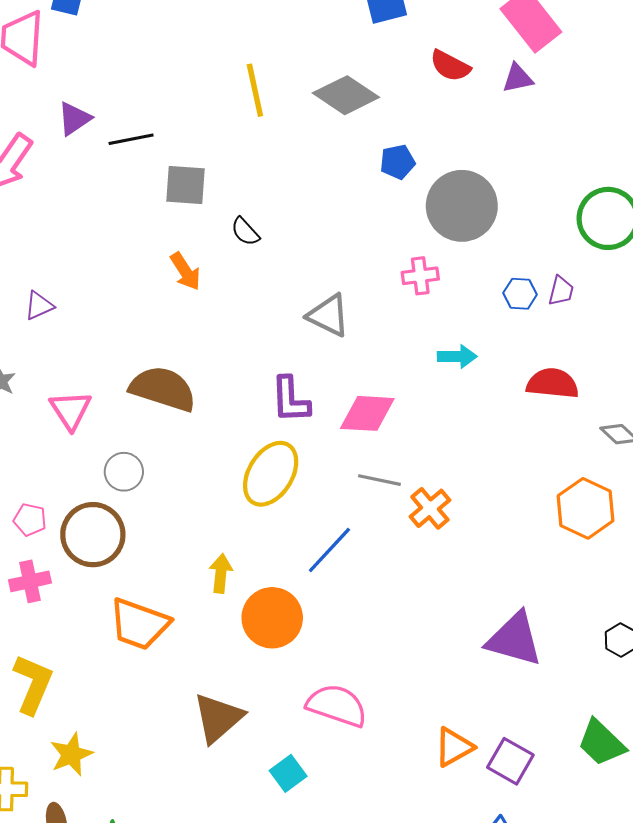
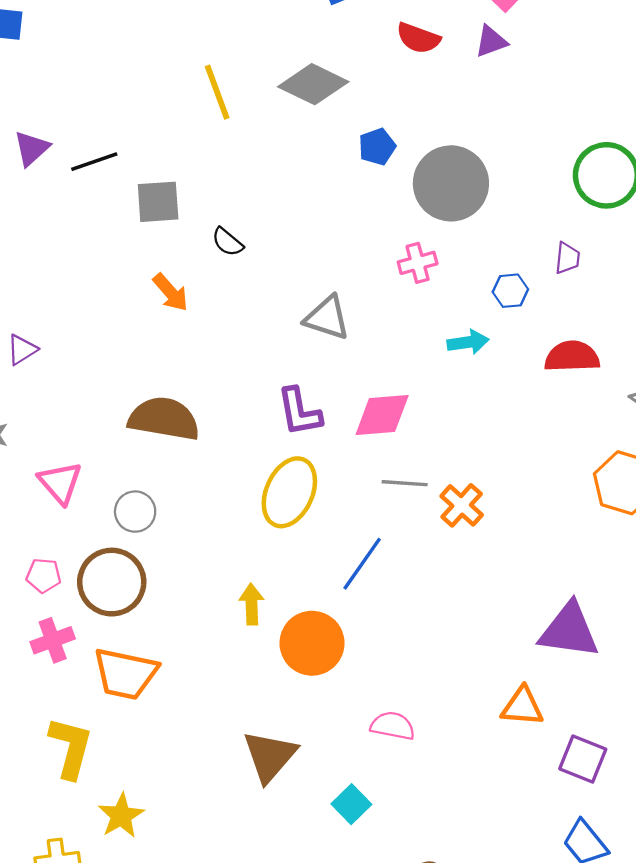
blue hexagon: (520, 294) -> (510, 291), moved
pink triangle: (71, 410) -> (60, 483), moved
orange trapezoid: (139, 624) -> (125, 674), moved
pink semicircle: (337, 705) -> (393, 726), size x0.7
orange triangle: (454, 747) -> (522, 707), moved, turned 42

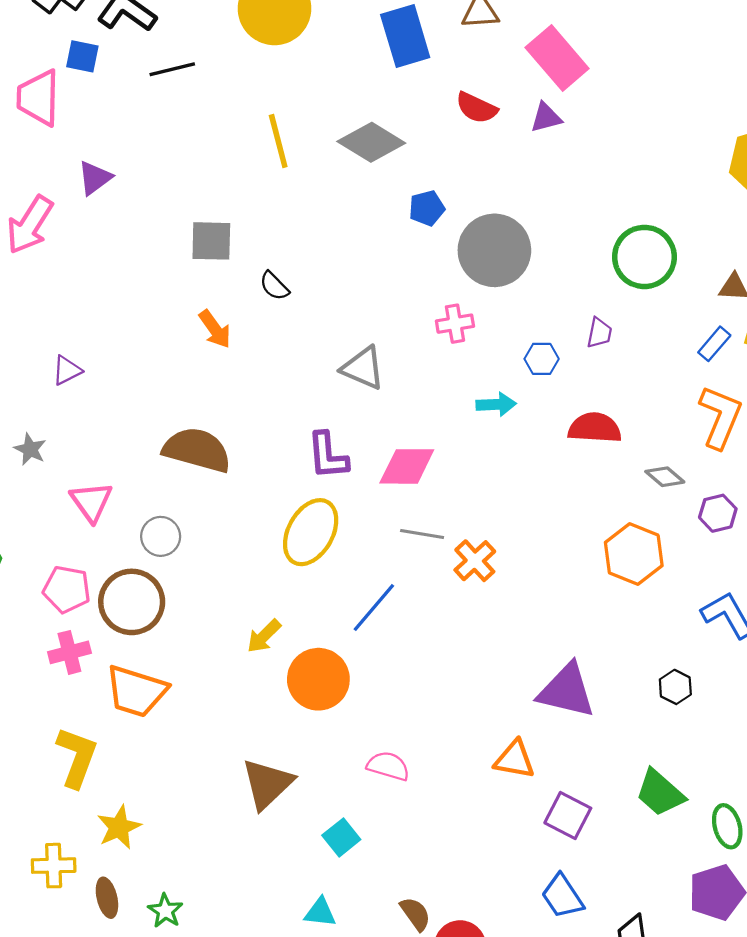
black line: (94, 162) -> (172, 69), moved
pink pentagon: (44, 575) -> (67, 589), size x1.4
yellow arrow: (252, 604) -> (264, 636), turned -138

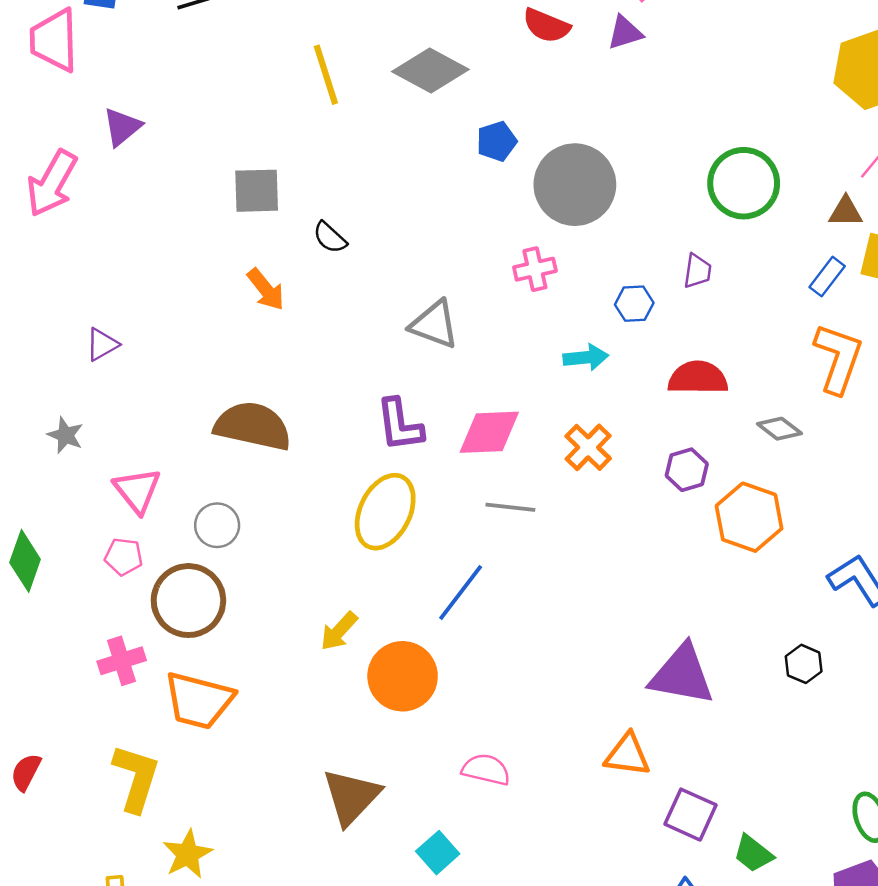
purple hexagon: (718, 513) -> (687, 470), moved
orange cross: (475, 561) -> (588, 447), moved
pink pentagon: (67, 589) -> (124, 557), moved, size x0.7
green trapezoid: (660, 793) -> (753, 854), moved, size x0.7

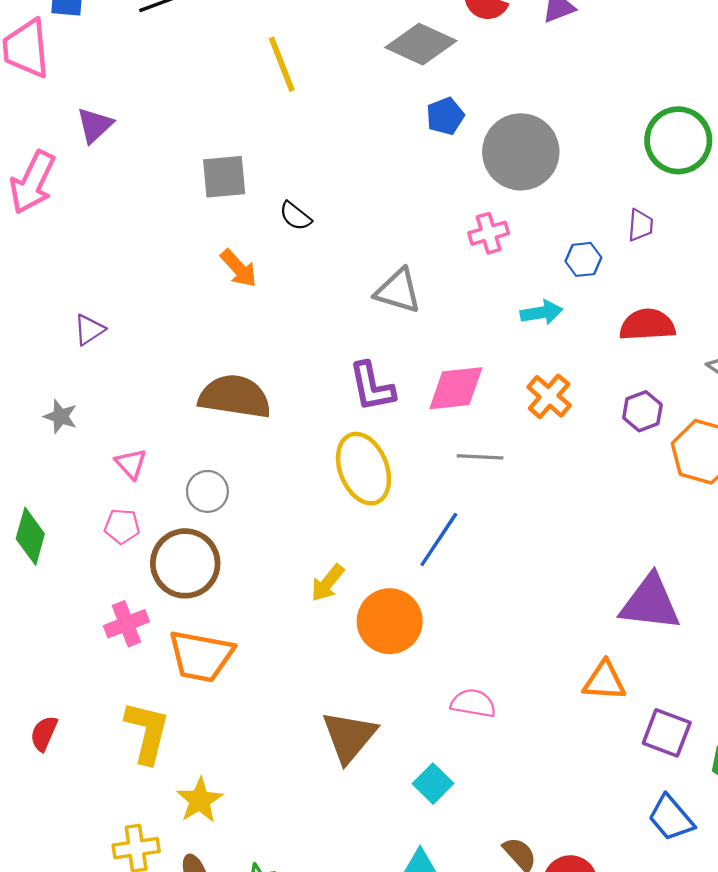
gray diamond: (430, 71) -> (421, 44), moved
pink triangle: (137, 490) -> (131, 464), size x0.7
yellow ellipse: (385, 512) -> (363, 469), turned -44

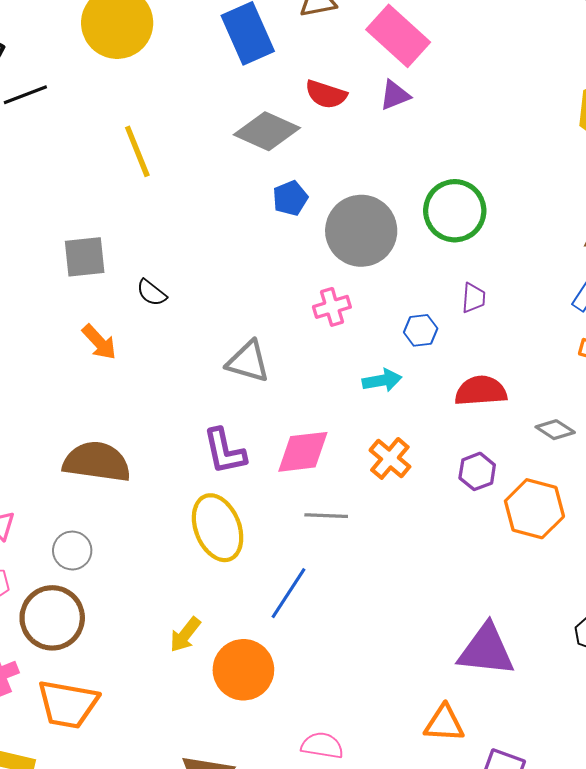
green circle: (678, 140) -> (455, 211), moved

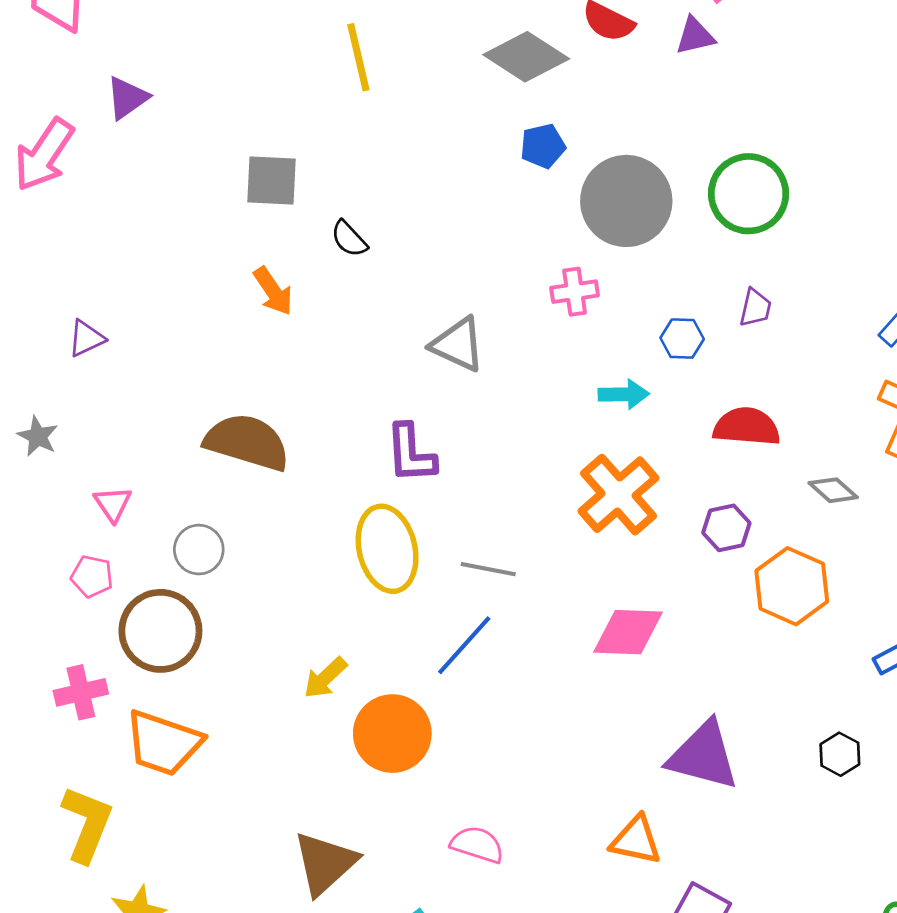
pink diamond: (303, 452) -> (628, 632), moved
orange cross: (390, 458) -> (619, 495), size x1.5
gray line: (326, 516) -> (488, 569), moved

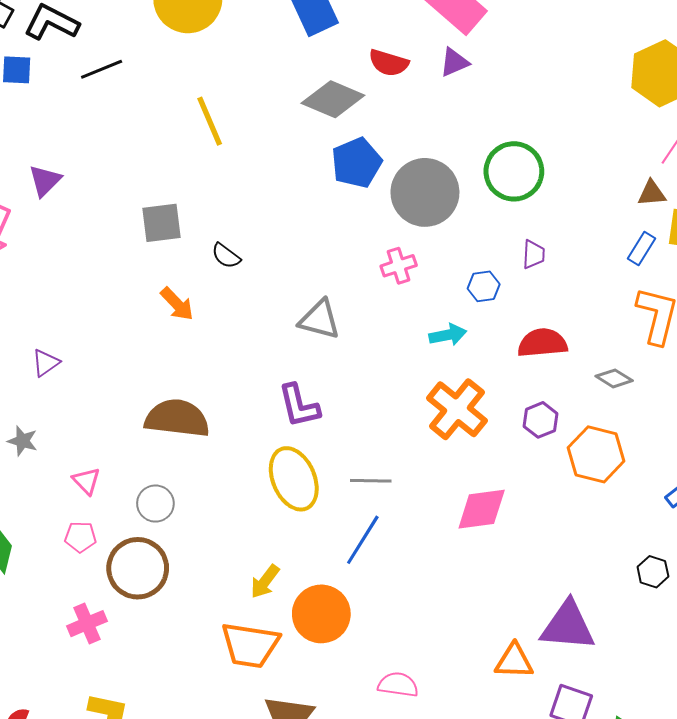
blue pentagon: (543, 146) -> (357, 163), size x1.5
orange trapezoid: (163, 743) -> (250, 645), moved
purple triangle: (703, 756) -> (568, 626), moved

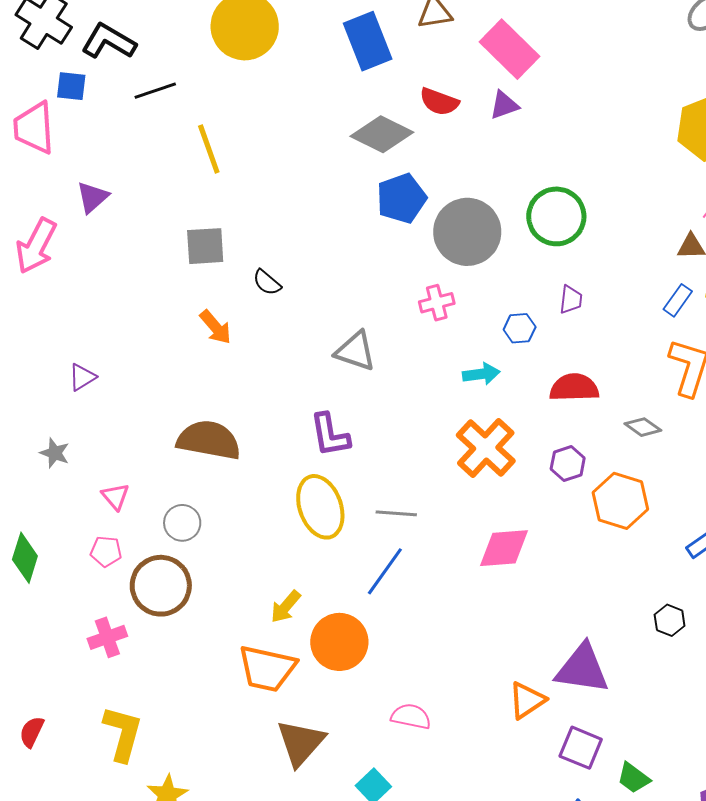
yellow line: (210, 121) -> (209, 149), moved
orange triangle: (514, 661) -> (527, 700), turned -39

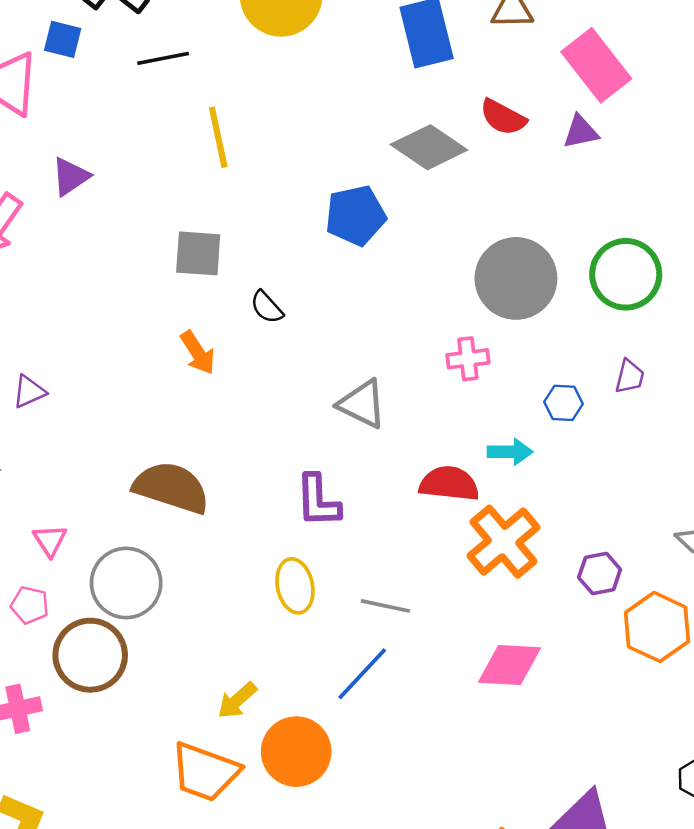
blue pentagon: (401, 198) -> (356, 215), moved
red semicircle: (574, 388) -> (449, 484), moved
yellow ellipse: (320, 507) -> (295, 586), size x0.7
gray circle: (182, 523) -> (126, 583), size x1.6

